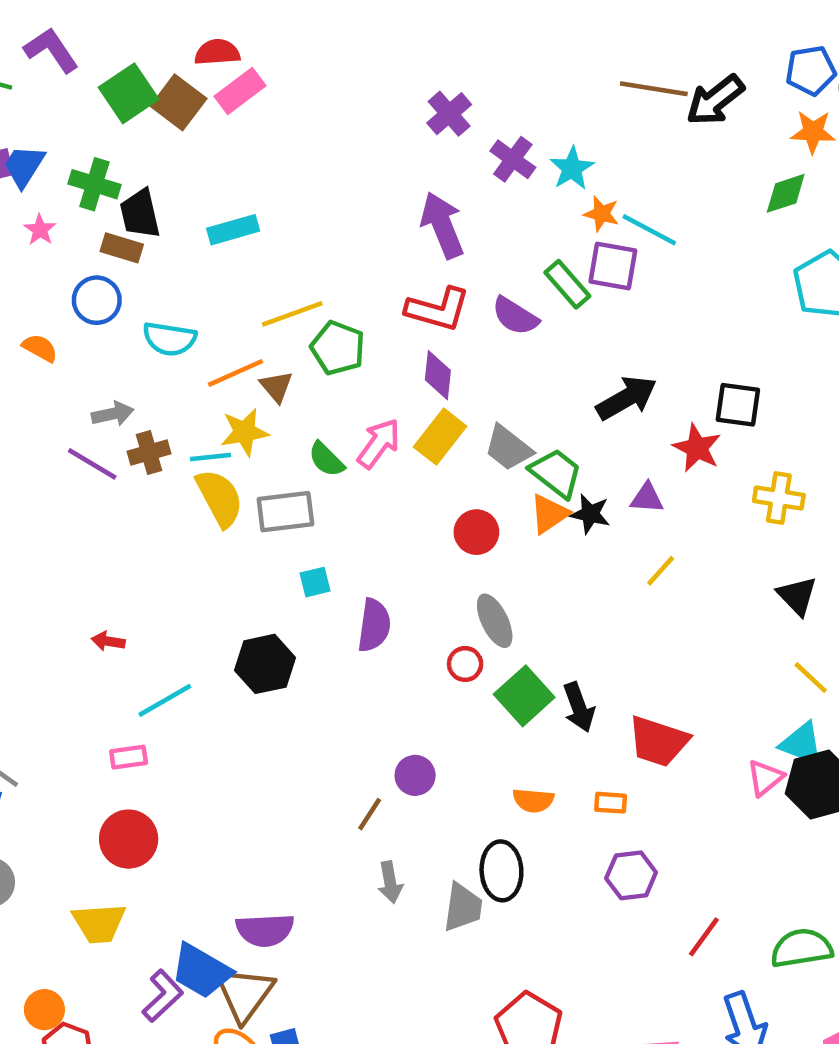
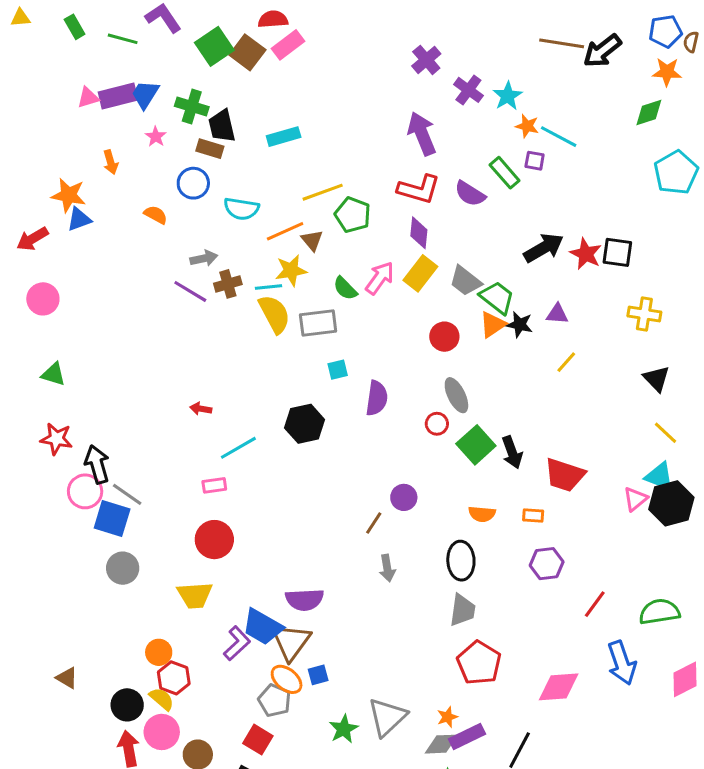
purple square: (613, 266) -> (535, 161), size x0.6
red star: (697, 448) -> (586, 254), moved
gray trapezoid: (463, 907) -> (462, 610), moved

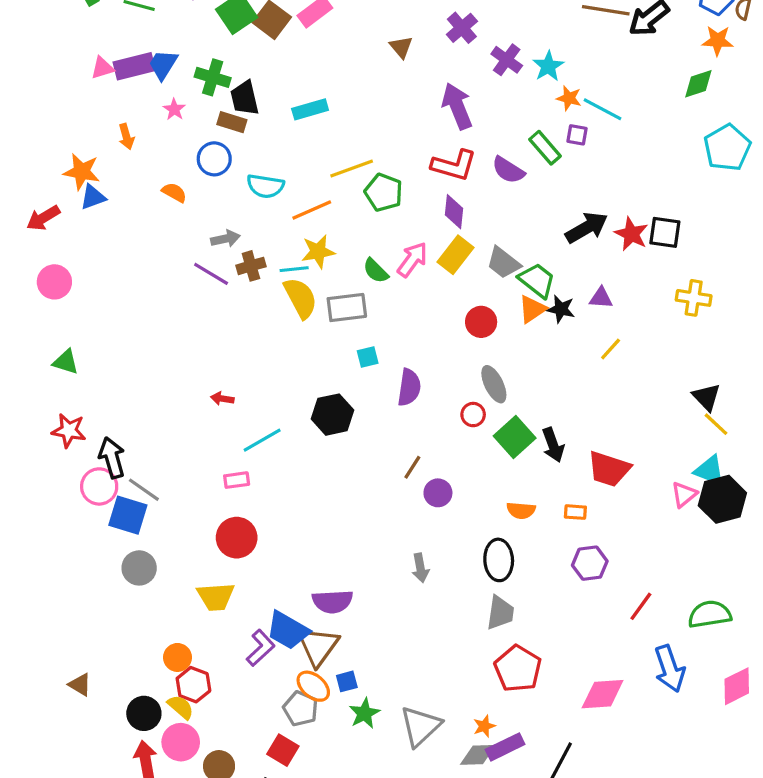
brown triangle: (312, 240) -> (401, 47), moved
black triangle: (656, 379) -> (706, 397), moved
brown line: (374, 523) -> (412, 467), moved
green star: (344, 729) -> (364, 713), moved

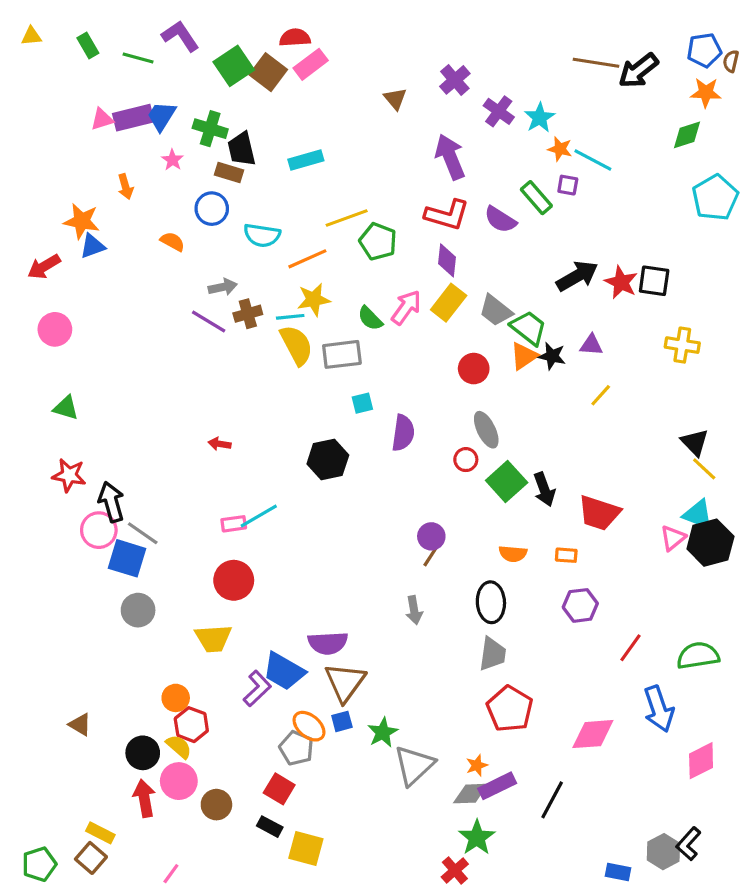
cyan line: (262, 440) -> (259, 516), moved
brown line: (412, 467) -> (431, 555), moved
brown triangle: (318, 646) -> (345, 682), moved
pink diamond: (737, 686) -> (701, 761), moved
green star: (364, 713) -> (383, 732), moved

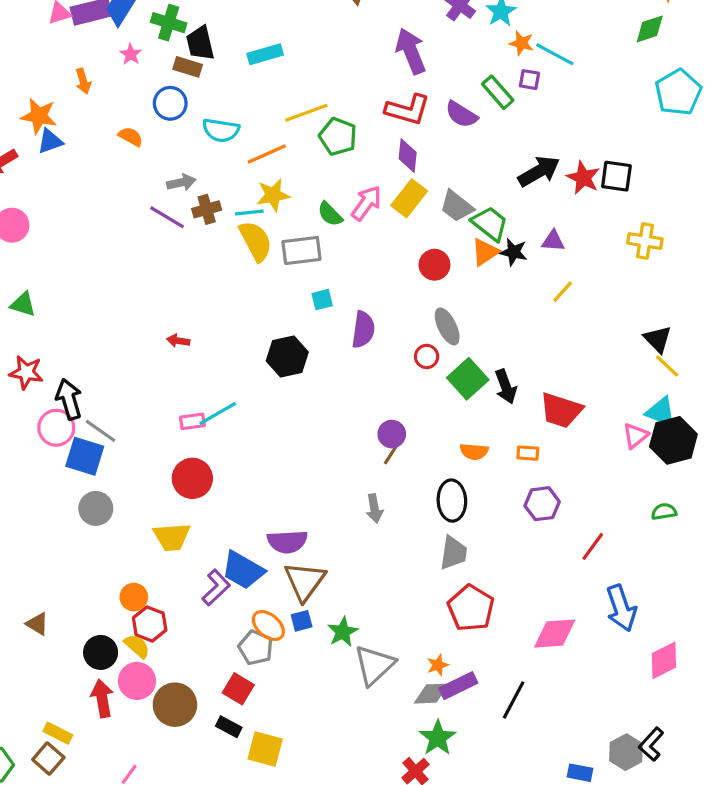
green semicircle: (698, 656) -> (664, 512), moved, size x0.6
brown circle: (216, 805) -> (175, 705), size x1.4

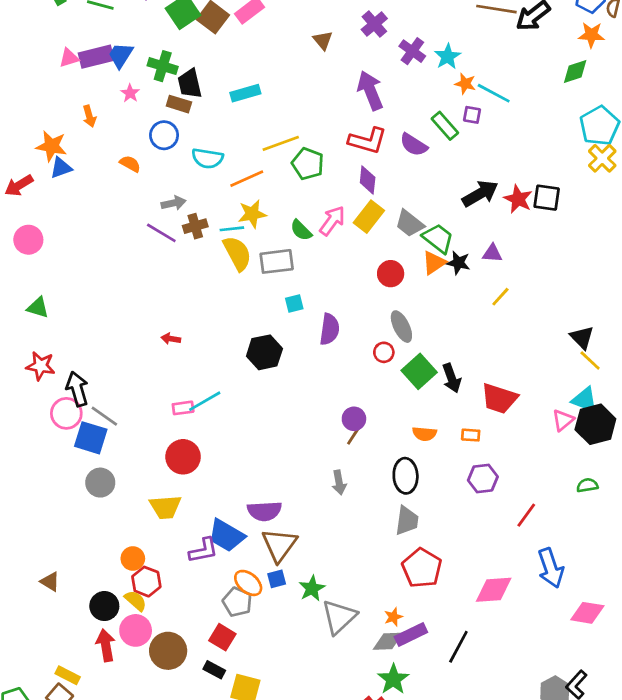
yellow cross: (645, 241) -> (602, 158), moved, turned 36
purple L-shape: (216, 588) -> (203, 550), turned 32
pink diamond: (664, 660) -> (587, 613), turned 36

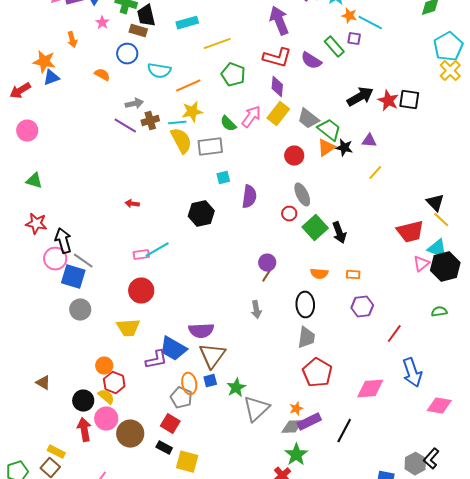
yellow line: (281, 143) -> (217, 44), moved
red trapezoid: (499, 398) -> (410, 232), moved, turned -32
orange ellipse: (248, 583) -> (189, 384), turned 40

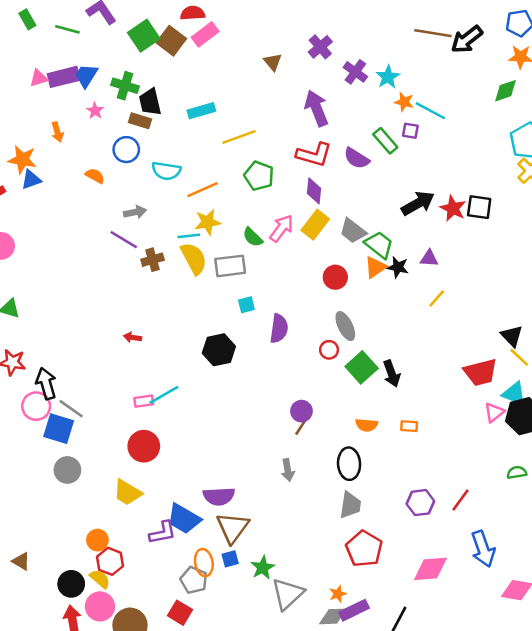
brown cross: (150, 121) -> (153, 260), moved
purple hexagon: (362, 307) -> (420, 503), moved
yellow trapezoid: (128, 328) -> (127, 493), turned 35

